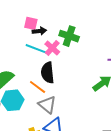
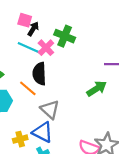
black arrow: (39, 31) -> (33, 29), turned -56
gray triangle: (47, 105) -> (50, 109), moved

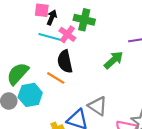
green arrow: (97, 89) -> (114, 60), moved
gray triangle: (50, 109) -> (98, 106), moved

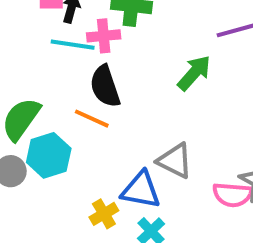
pink cross: (67, 34) -> (104, 36), turned -35

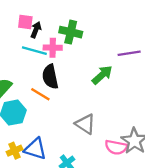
blue triangle: (141, 190) -> (35, 149), moved
yellow cross: (104, 214) -> (15, 151), moved

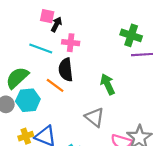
green cross: (71, 32) -> (131, 35), moved
cyan line: (34, 51) -> (41, 49), moved
green arrow: (102, 75) -> (108, 84), moved, turned -78

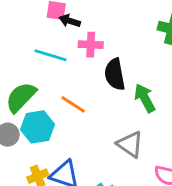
black arrow: (56, 24) -> (70, 21), turned -96
black semicircle: (66, 70) -> (115, 74), moved

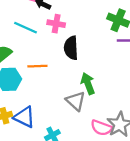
green arrow: (145, 98) -> (88, 84), moved
orange line: (73, 104) -> (37, 66), turned -42

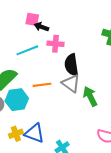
cyan line: (25, 28) -> (27, 50), turned -40
gray triangle: (76, 101) -> (71, 83), moved

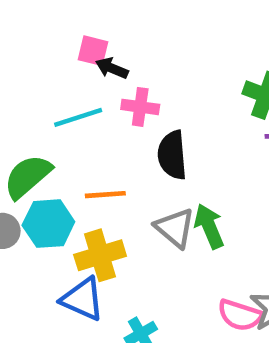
gray triangle: (71, 83) -> (175, 228), moved
yellow cross: (16, 134) -> (100, 255), moved, size x1.5

